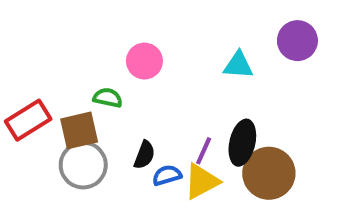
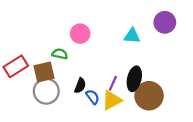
blue semicircle: (167, 175) -> (93, 97), turned 70

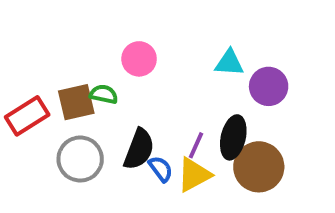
purple circle: (165, 22) -> (269, 86), moved
brown square: (44, 72) -> (76, 102), moved
black semicircle: (80, 86) -> (139, 149), size x1.5

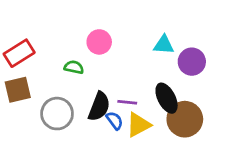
brown square: (76, 102) -> (18, 90), moved
red rectangle: (27, 116) -> (19, 53), moved
black ellipse: (233, 137) -> (167, 98), turned -40
purple line: (196, 145) -> (127, 102), moved, turned 72

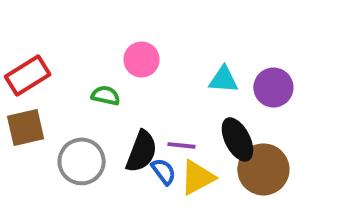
cyan triangle: (164, 45) -> (223, 80), moved

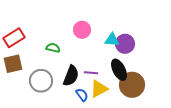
pink circle: (142, 60) -> (82, 30), moved
purple circle: (273, 88) -> (125, 44), moved
blue semicircle: (164, 171) -> (82, 95), moved

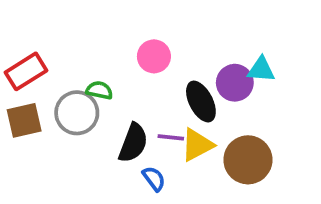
cyan triangle: (112, 40) -> (261, 70), moved
black ellipse: (119, 70) -> (201, 102), moved
gray circle: (41, 81) -> (77, 113), moved
yellow triangle: (99, 89) -> (197, 145), moved

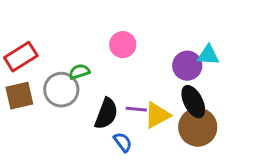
green semicircle: (99, 90) -> (79, 72), turned -30
black ellipse: (201, 102) -> (193, 102), moved

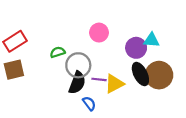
pink circle: (123, 45) -> (99, 33), moved
gray circle: (61, 90) -> (78, 65), moved
brown circle: (198, 127) -> (159, 75), moved

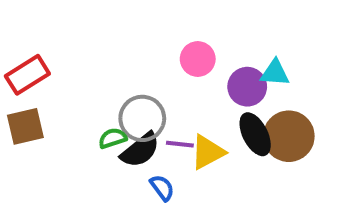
pink circle: (99, 33) -> (198, 59), moved
green semicircle: (58, 52) -> (113, 138), moved
black semicircle: (77, 83) -> (140, 150), turned 30

